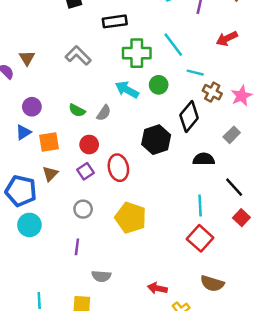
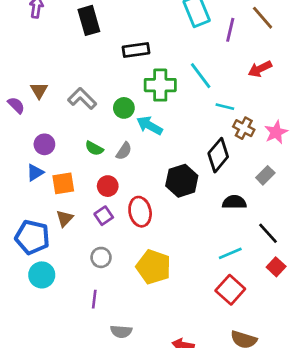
gray L-shape: (78, 56) -> (82, 99), moved
green circle: (159, 85) -> (124, 108), moved
cyan line: (200, 205) -> (230, 253), turned 70

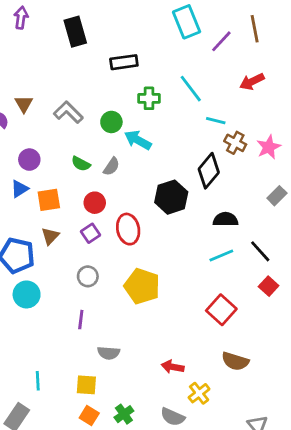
brown line: (263, 18) -> (255, 29), turned 30
purple line: (230, 30) -> (221, 41), turned 30
green cross: (160, 85) -> (149, 98), size x0.7
gray rectangle: (265, 175) -> (277, 196), moved
cyan line: (230, 253) -> (221, 256), moved

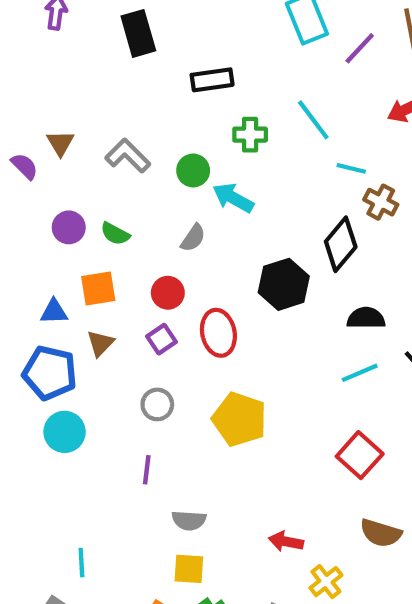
green semicircle: (81, 164) -> (115, 234), moved
blue triangle: (20, 189) -> (54, 312), moved, turned 30
yellow square: (86, 385) -> (189, 569), moved

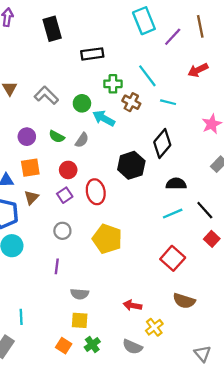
brown cross: (381, 202) -> (131, 102), moved
purple circle: (69, 227) -> (27, 137), moved
green semicircle: (115, 234) -> (57, 137), moved

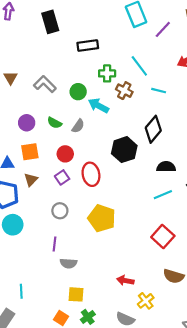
gray semicircle: (80, 294) -> (68, 263), moved

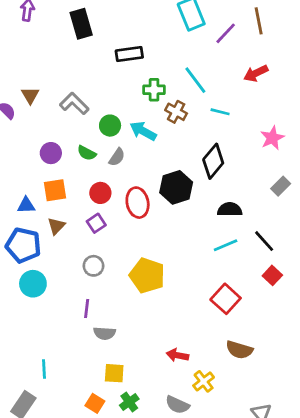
green circle: (78, 92) -> (110, 126), moved
red ellipse: (91, 174) -> (138, 203), moved

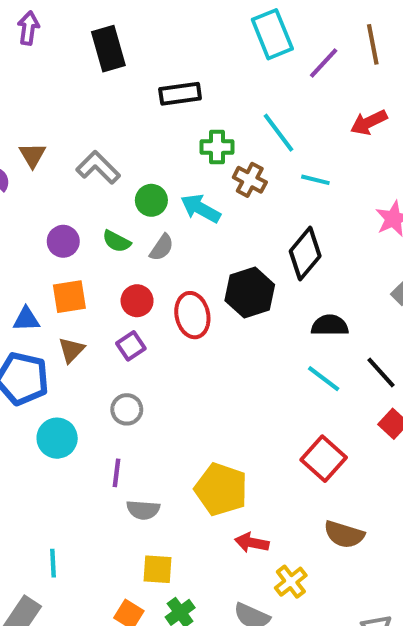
cyan line: (226, 245) -> (324, 379), turned 60
yellow pentagon: (147, 275) -> (221, 489), moved
cyan circle: (33, 284) -> (57, 438), moved

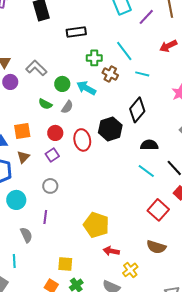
purple circle: (63, 241) -> (10, 82), moved
red square: (324, 459) -> (158, 210), moved
gray semicircle: (143, 510) -> (26, 235), moved, turned -119

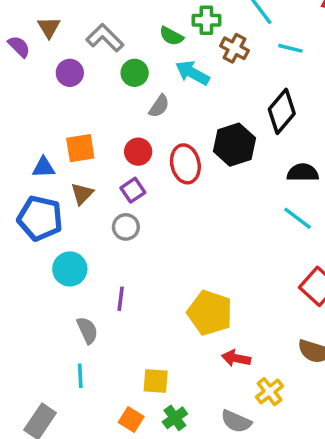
purple circle: (10, 82) -> (70, 73), moved
green circle: (62, 84) -> (135, 73), moved
green semicircle: (45, 104) -> (171, 36), moved
gray circle: (50, 186) -> (126, 227), moved
cyan line: (14, 261) -> (80, 376), moved

